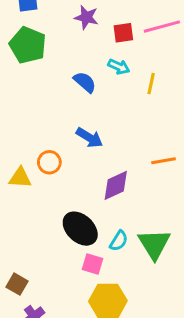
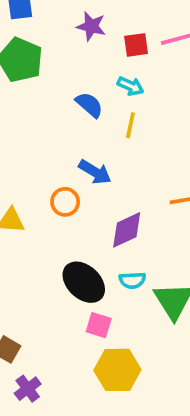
yellow line: (151, 84) -> (130, 125), moved
orange circle: (49, 162) -> (65, 202), moved
cyan semicircle: (119, 241) -> (132, 280), moved, turned 55

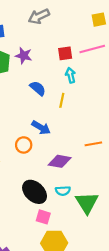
purple star: (91, 26) -> (24, 56), moved
cyan arrow: (130, 86) -> (71, 75), moved, turned -128
purple diamond: (127, 230) -> (60, 161), turned 35

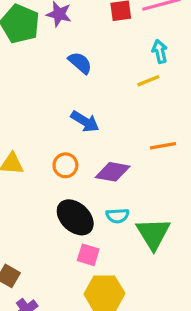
cyan arrow: (71, 75) -> (160, 51), moved
yellow line: (62, 100) -> (148, 81), moved, turned 56
orange circle: (24, 145) -> (65, 165), moved

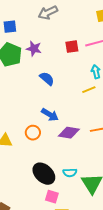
orange circle: (65, 165) -> (33, 133), moved
purple diamond: (113, 172) -> (69, 133), moved

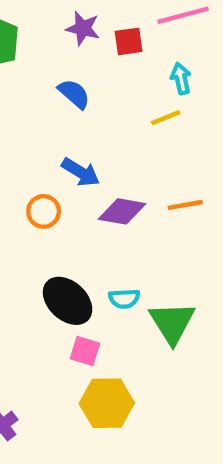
red square: (72, 47) -> (129, 41), moved
purple star: (34, 49) -> (83, 28), moved

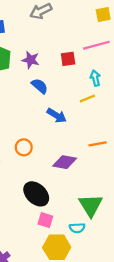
purple star: (83, 28) -> (31, 60), moved
blue arrow: (81, 172) -> (57, 116), moved
purple diamond: (122, 211) -> (65, 162), moved
cyan semicircle: (124, 299) -> (77, 228), moved

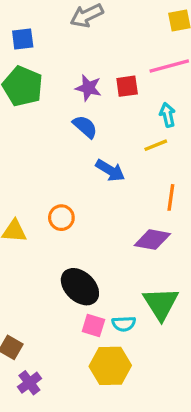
purple star: (31, 60) -> (88, 88), moved
orange line: (98, 144) -> (171, 197), moved, turned -72
purple diamond: (65, 162) -> (152, 240), moved
cyan semicircle: (77, 228) -> (124, 324), moved

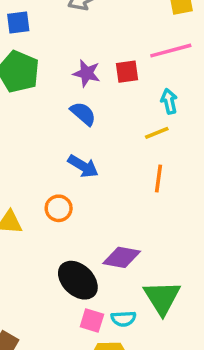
blue arrow: (110, 170) -> (83, 166), moved
orange line: (171, 197) -> (159, 178), moved
purple diamond: (152, 240) -> (122, 257), moved

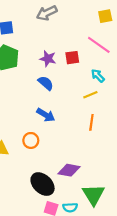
pink line: (171, 51) -> (99, 45), turned 50
cyan arrow: (169, 101) -> (98, 76), turned -32

